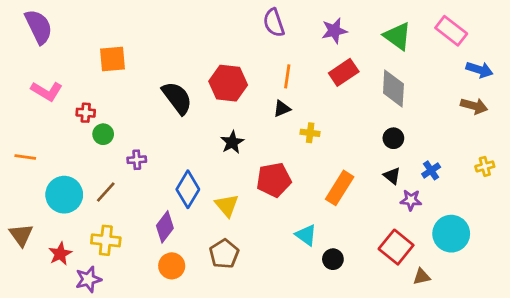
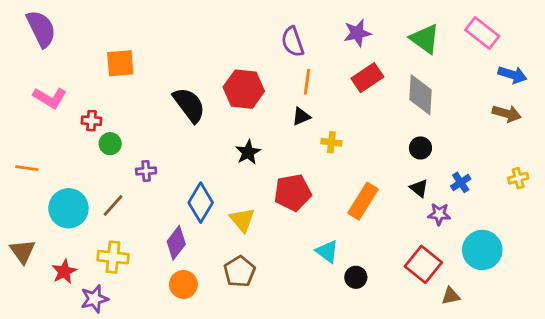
purple semicircle: (274, 23) -> (293, 42), moved

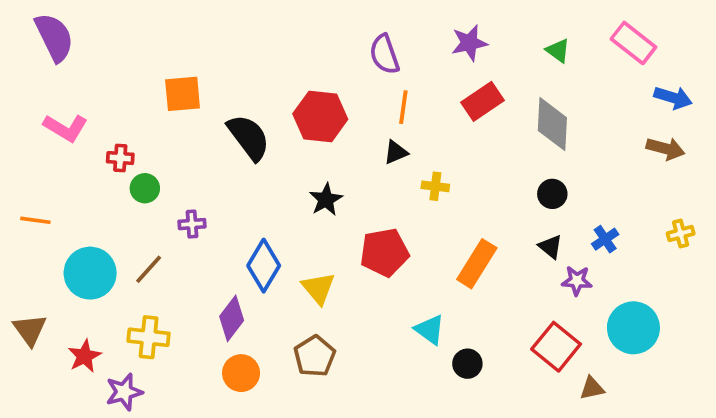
green triangle: (425, 39) -> (558, 50), size x0.6
orange square: (120, 63) -> (183, 94), moved

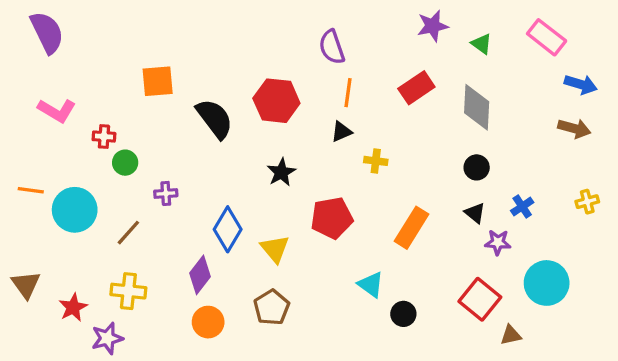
purple star: (469, 43) -> (433, 26), moved
cyan circle: (90, 273) -> (75, 210), moved

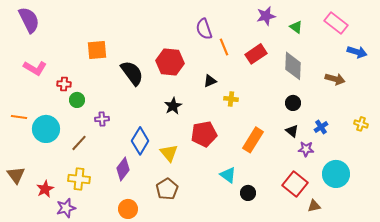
orange line: (348, 93) -> (224, 47), moved, turned -30
brown arrow: (574, 128) -> (335, 79), moved
yellow cross: (587, 202) -> (361, 124), turned 32
orange circle: (208, 322) -> (128, 209), moved

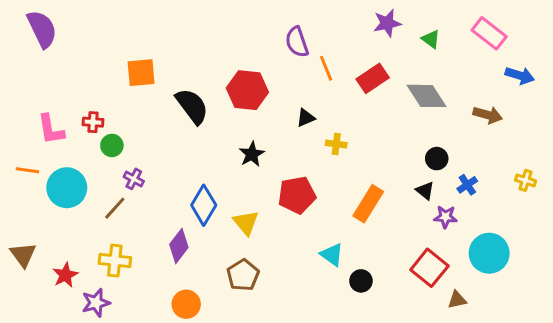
gray diamond: (293, 66) -> (427, 96), turned -36
pink L-shape: (35, 68) -> (51, 129), moved, turned 50
black circle: (293, 103) -> (437, 159), moved
purple cross: (102, 119) -> (134, 179), moved, turned 32

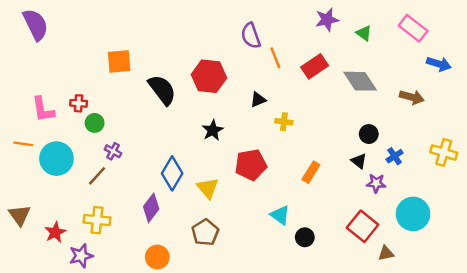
yellow cross: (526, 180) -> (444, 152), size x1.5
orange rectangle: (368, 204) -> (311, 172), size x0.7

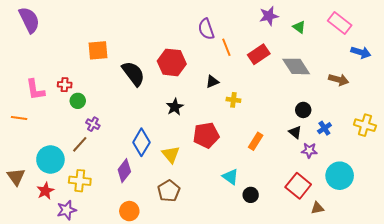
cyan circle: (56, 159) -> (50, 160), moved

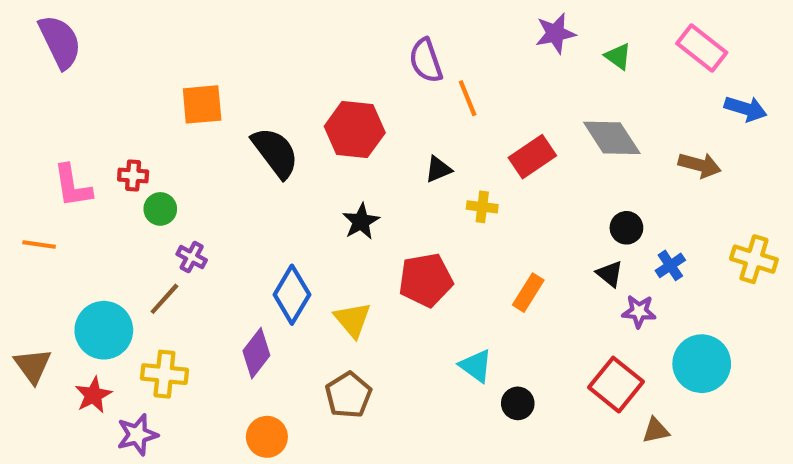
red rectangle: (259, 54) -> (532, 157), moved

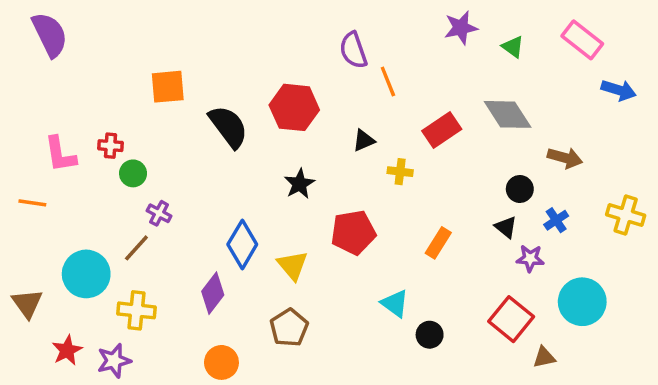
brown arrow: (700, 165) -> (565, 158), moved
red star: (93, 395) -> (67, 350), moved

